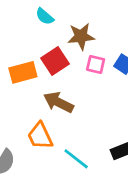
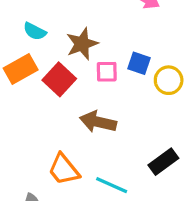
orange rectangle: (23, 72) -> (21, 69), moved
brown arrow: (58, 102) -> (98, 122), moved

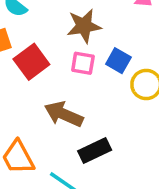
brown star: (82, 44) -> (84, 26), moved
black rectangle: (163, 162) -> (95, 151), moved

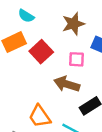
pink square: (83, 63) -> (76, 59), moved

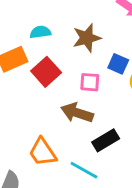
cyan semicircle: (26, 16) -> (40, 32), moved, turned 140

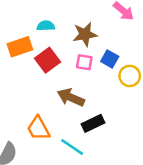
pink square: (90, 82) -> (84, 62), moved

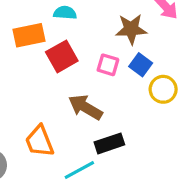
brown star: (85, 34) -> (131, 29), moved
cyan line: (72, 147) -> (79, 170), turned -70

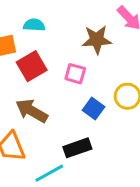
blue square: (141, 65) -> (93, 109), moved
brown arrow: (85, 107) -> (32, 111), moved

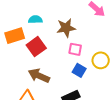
brown star: (97, 40) -> (66, 28), moved
pink square: (75, 74) -> (75, 49), moved

